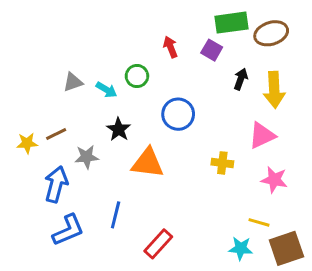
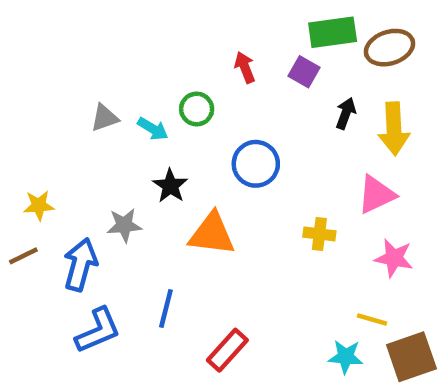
brown line: (56, 134) -> (23, 256), moved

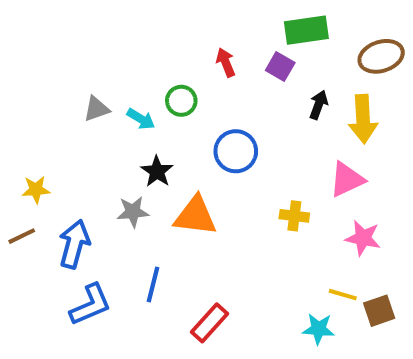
brown ellipse: (390, 48) -> (381, 56), moved
gray star: (124, 225) -> (133, 212), moved
brown square: (411, 357) -> (379, 311), moved, size x0.7

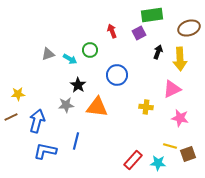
purple square: (280, 66) -> (139, 33), turned 32
blue L-shape: (90, 305) -> (45, 151), turned -145
red rectangle: (210, 323) -> (133, 160), moved

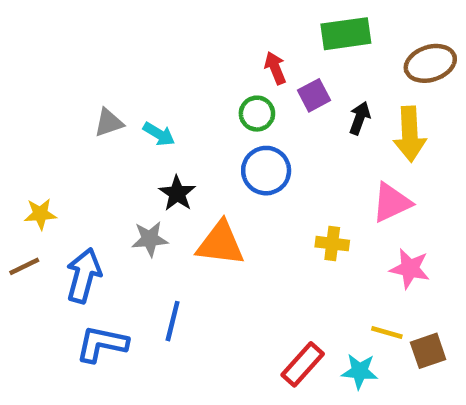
red arrow: (112, 31) -> (275, 68), moved
purple square: (139, 33) -> (314, 95), moved
green circle: (90, 50) -> (257, 114), moved

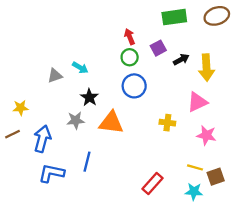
brown ellipse: (430, 63) -> (217, 16), moved
red arrow: (275, 68) -> (130, 37), moved
black arrow: (360, 118) -> (181, 60), turned 42
gray triangle: (109, 123) -> (55, 76), moved
cyan star: (360, 371) -> (194, 192), moved

